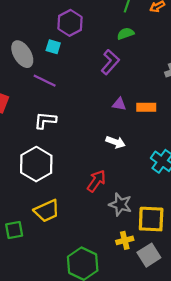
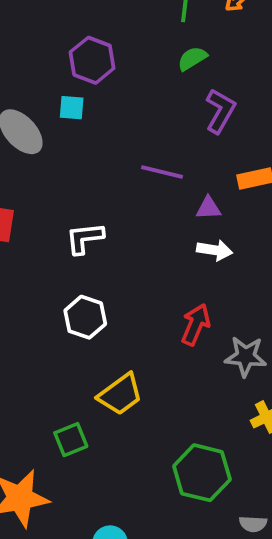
purple L-shape: (110, 62) -> (220, 111), moved
purple line: (45, 81) -> (162, 172), moved
purple triangle: (119, 104) -> (208, 208), moved
white hexagon: (36, 164) -> (85, 317), size x0.7

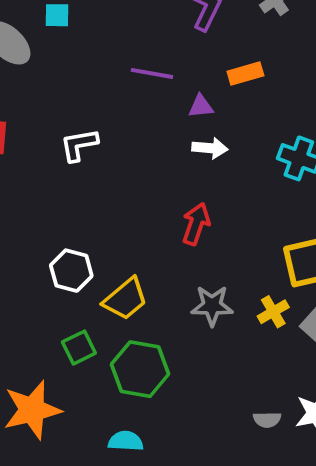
white hexagon: (85, 317) -> (71, 271), moved
gray star: (246, 356) -> (212, 306), moved
green hexagon: (202, 473) -> (140, 369), moved

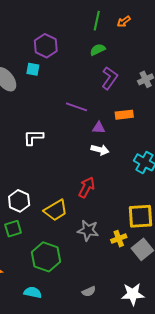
yellow trapezoid: (125, 299) -> (56, 210), moved
green square: (79, 348) -> (13, 229), moved
gray semicircle: (267, 420) -> (89, 291), moved, turned -32

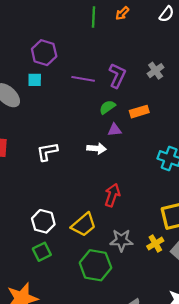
green semicircle: (98, 50) -> (107, 107), moved
purple line: (77, 107) -> (83, 79), moved
white arrow: (100, 150) -> (97, 148), moved
green hexagon: (46, 257) -> (95, 265), moved

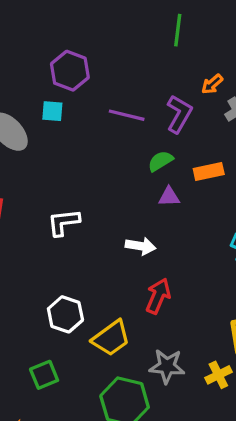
orange arrow: (122, 13) -> (212, 84), moved
green line: (93, 17) -> (178, 30), moved
white arrow: (97, 148) -> (141, 246), moved
white hexagon: (43, 221) -> (65, 314), moved

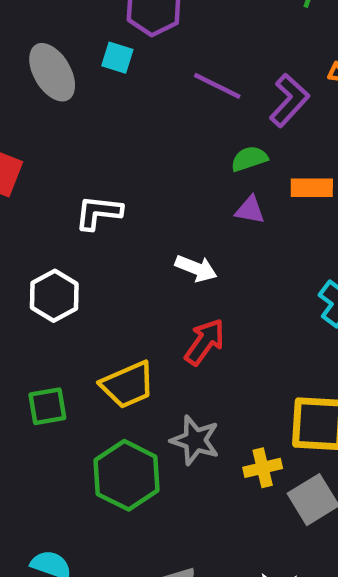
white hexagon: (65, 314) -> (54, 296), moved
green square: (44, 375) -> (47, 406), moved

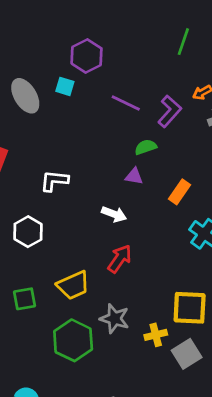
orange rectangle: (312, 188) -> (180, 192), moved, turned -55
purple triangle: (250, 210) -> (134, 176), moved

